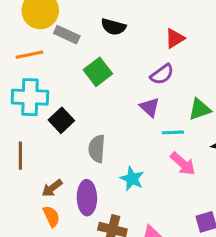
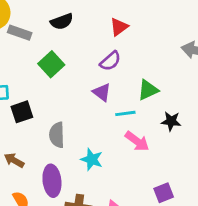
black semicircle: (113, 27) -> (62, 22), turned -30
black square: (61, 120) -> (22, 112), turned 30
brown arrow: (52, 188) -> (14, 160), moved, turned 72

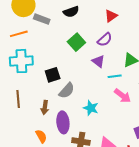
green square: (51, 64) -> (76, 42), moved
black square: (22, 112) -> (53, 75), moved
gray semicircle: (57, 135) -> (67, 91), turned -138
brown arrow: (14, 160) -> (45, 107), moved, turned -112

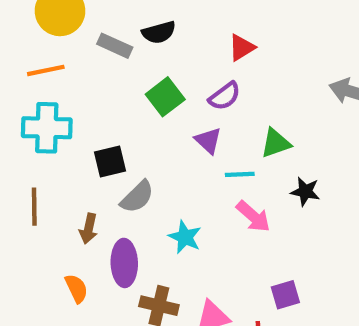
gray rectangle: (42, 19) -> (115, 46), moved

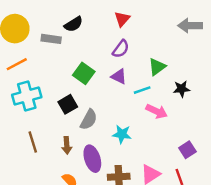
green square: (165, 97) -> (84, 73), moved

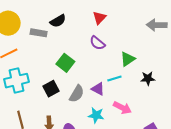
purple semicircle: (121, 49) -> (97, 43), turned 91
purple triangle: (119, 76) -> (98, 89), moved
pink arrow: (157, 111) -> (122, 108), moved
gray semicircle: (89, 120) -> (77, 94), moved

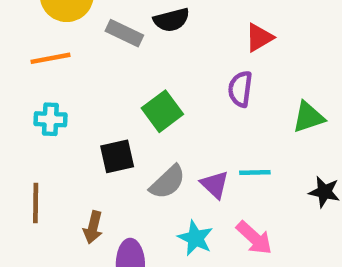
purple semicircle: (97, 43) -> (240, 89), turned 42
green triangle: (128, 59) -> (308, 117), moved
cyan cross: (16, 81) -> (50, 119), size x0.6

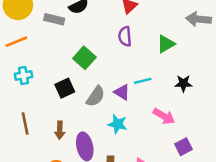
pink arrow: (254, 238) -> (164, 116), moved

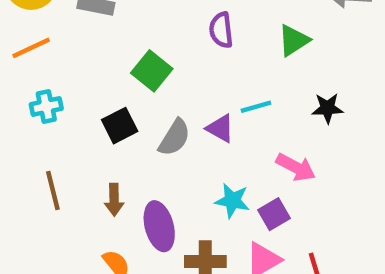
cyan star: (118, 124) -> (232, 201), moved
purple square: (183, 147) -> (274, 214), moved

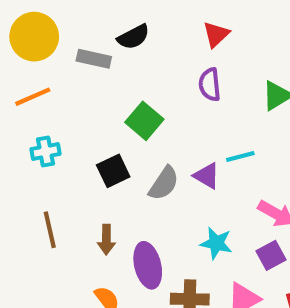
purple square: (274, 214) -> (271, 255), moved

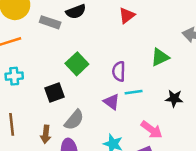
purple semicircle: (210, 85) -> (119, 71), moved
gray semicircle: (164, 183) -> (74, 120), moved

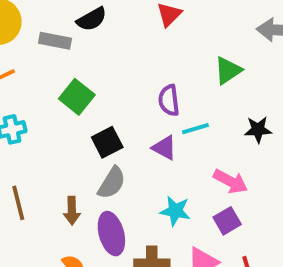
green square: (77, 64) -> (77, 97), moved
black square: (55, 93) -> (107, 142), moved

